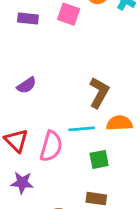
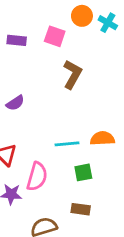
brown L-shape: (99, 93) -> (72, 74), moved
pink semicircle: (51, 146) -> (37, 177), moved

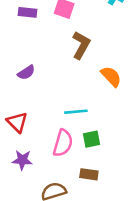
orange semicircle: (102, 138) -> (111, 76), moved, turned 50
pink semicircle: (37, 177) -> (63, 143), moved

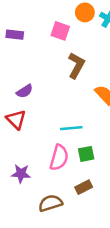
purple rectangle: (28, 12) -> (15, 35), moved
red triangle: (17, 122) -> (16, 119), moved
brown rectangle: (89, 174) -> (84, 187), turned -35

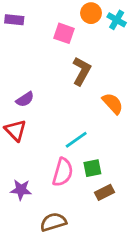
purple rectangle: (15, 35) -> (14, 20), moved
cyan line: (71, 128) -> (76, 140), turned -30
brown rectangle: (84, 187) -> (104, 192), moved

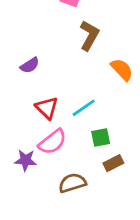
red triangle: (16, 130) -> (47, 108), moved
pink semicircle: (63, 172) -> (52, 142), moved, turned 36
brown semicircle: (53, 222) -> (72, 183), moved

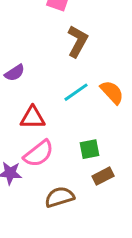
orange semicircle: (122, 70) -> (112, 92), moved
red triangle: (47, 108) -> (33, 118), turned -45
cyan line: (84, 108) -> (76, 92), moved

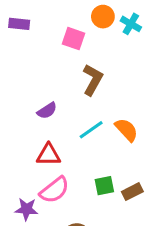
purple semicircle: (15, 73) -> (47, 111), moved
brown rectangle: (103, 176) -> (132, 192), moved

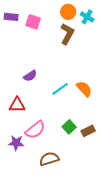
pink square: (74, 39) -> (33, 22), moved
brown L-shape: (93, 80) -> (67, 34), moved
red triangle: (49, 155) -> (17, 105), moved
green square: (104, 186) -> (69, 127), turned -32

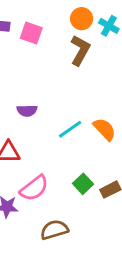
purple semicircle: (30, 76) -> (27, 111), turned 32

